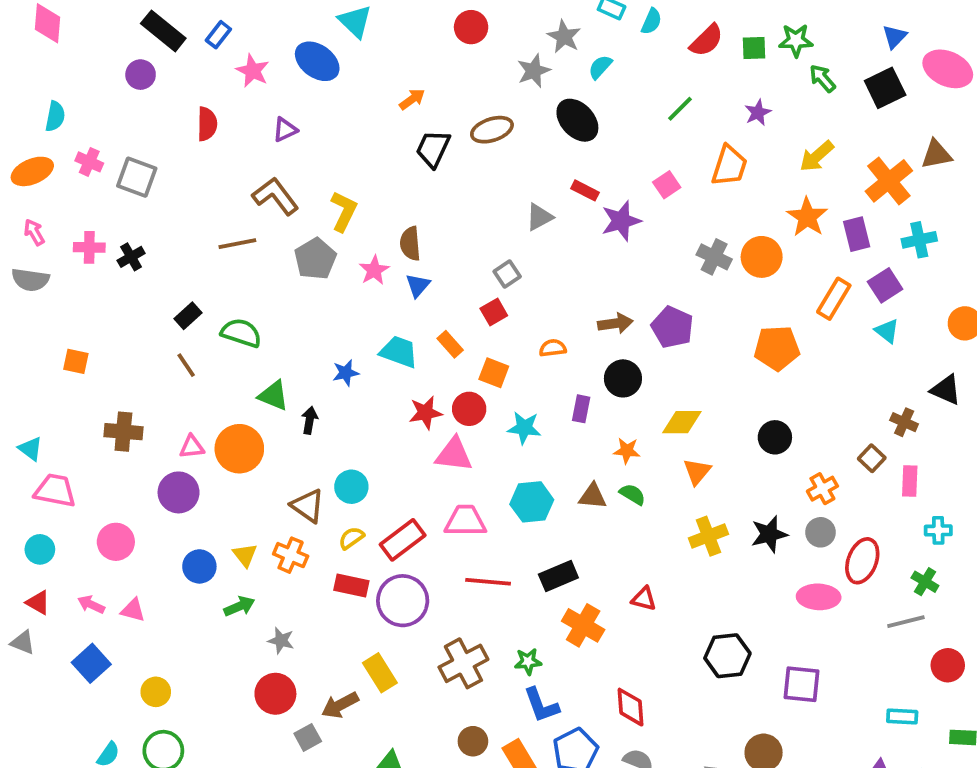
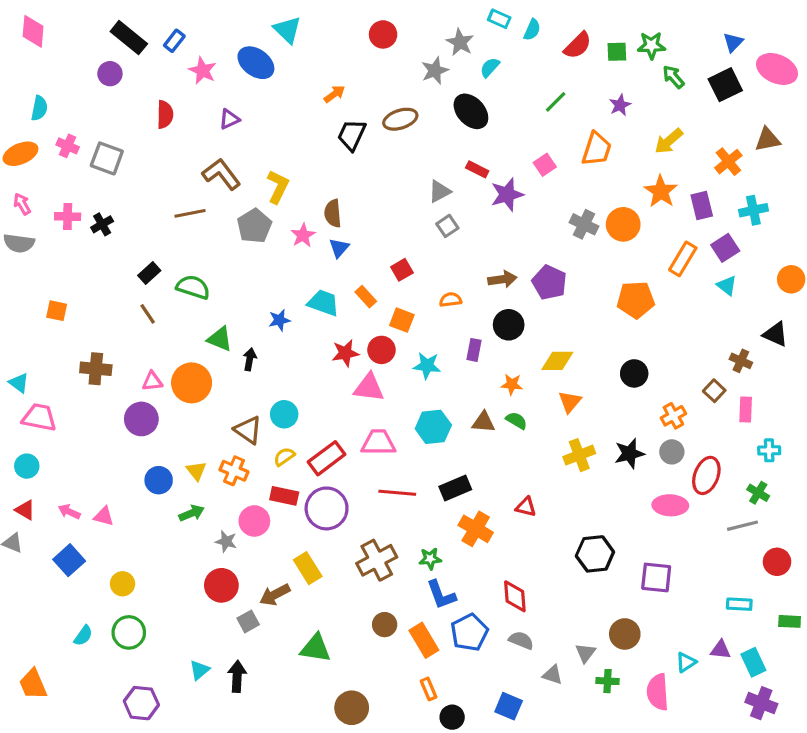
orange cross: (889, 181) -> (728, 162), size x0.7
gray square: (507, 274) -> (447, 226), moved
pink circle: (116, 542) -> (254, 521), moved

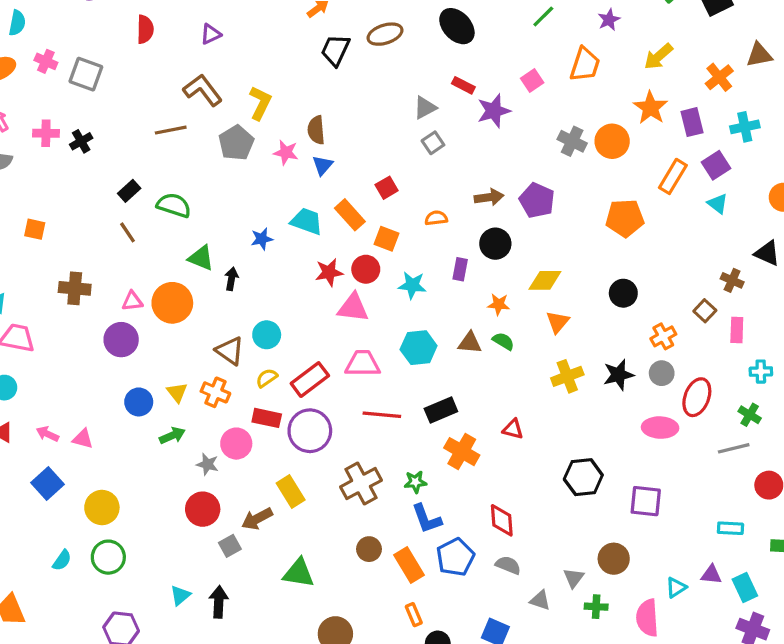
pink star: (303, 235) -> (286, 152), turned -30
orange rectangle: (366, 297) -> (350, 215), size x1.4
yellow circle: (123, 584) -> (102, 508), size x1.4

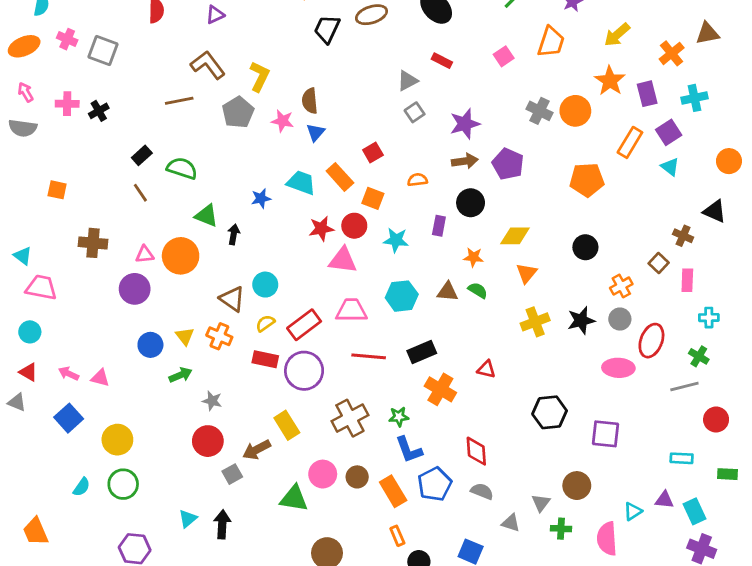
purple star: (494, 111) -> (465, 124), moved
pink circle: (236, 444) -> (323, 474), moved

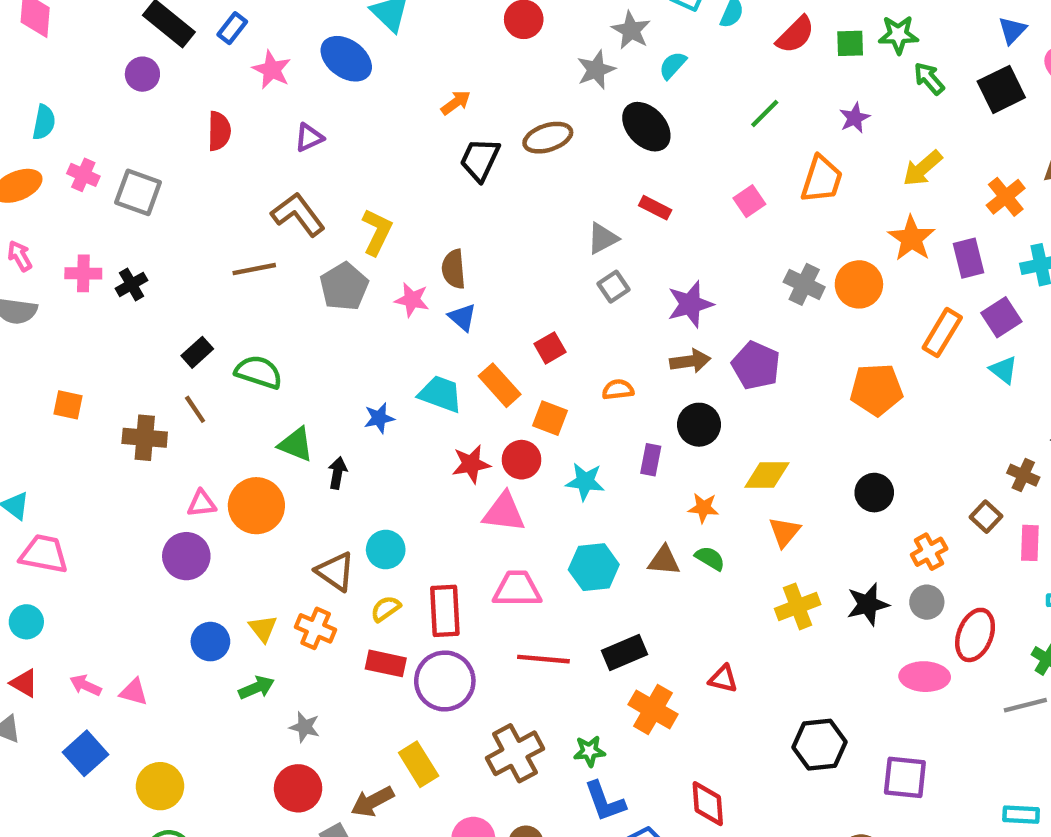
blue triangle: (316, 132) -> (462, 317), turned -30
brown cross: (93, 243) -> (145, 438), moved
red rectangle: (304, 325) -> (445, 611), turned -56

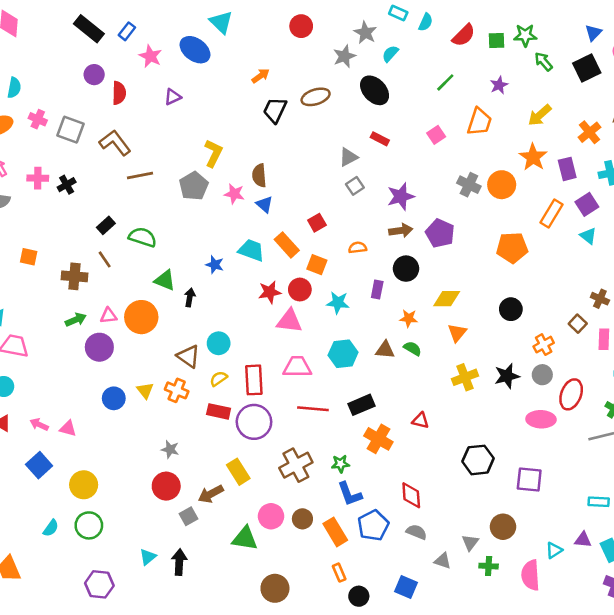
purple circle: (142, 74) -> (94, 75), moved
brown L-shape: (298, 214) -> (115, 143), moved
blue star: (379, 418) -> (215, 265), turned 30
green arrow: (256, 688) -> (76, 320), moved

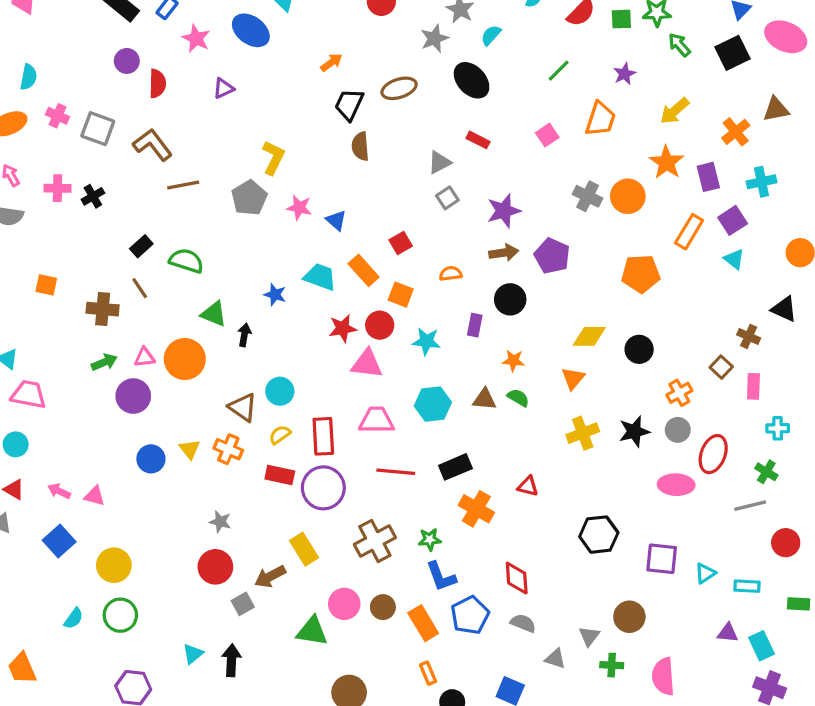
brown semicircle: (259, 176) -> (360, 146), moved
yellow diamond: (447, 299) -> (589, 336), moved
cyan triangle: (554, 550) -> (705, 573), moved

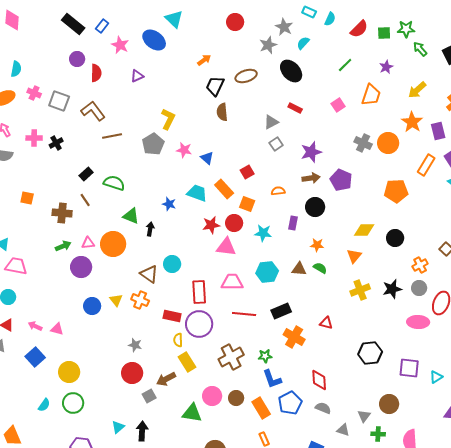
yellow semicircle: (280, 435) -> (178, 340), moved, turned -56

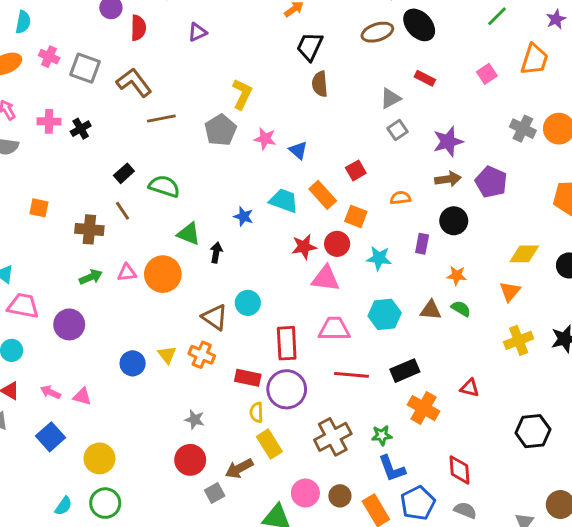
brown ellipse: (246, 76) -> (377, 32), moved
purple circle: (81, 267) -> (69, 324), moved

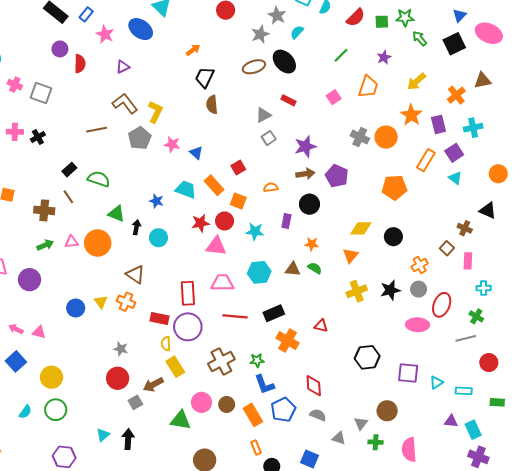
brown L-shape: (134, 83) -> (125, 103), moved
cyan circle: (248, 303) -> (158, 238), moved

